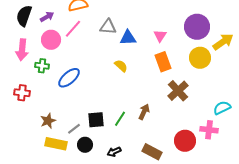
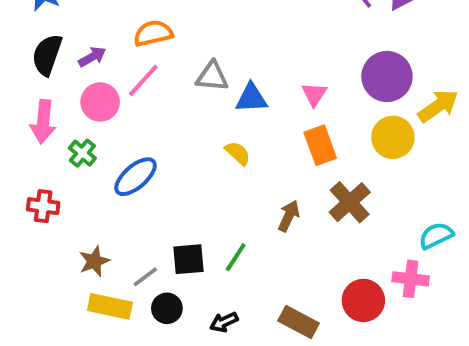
green cross: (42, 66) -> (82, 153), turned 32
brown arrow: (144, 112) -> (289, 216), moved

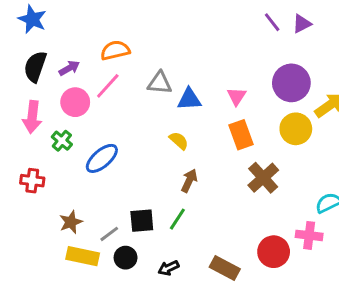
brown arrow: (289, 216) -> (189, 181), moved

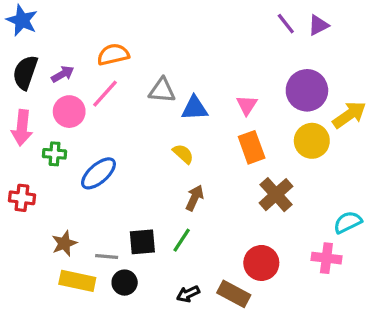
green cross: (62, 141) -> (55, 154), turned -36
gray line: (109, 234) -> (107, 256), turned 42
red circle: (274, 252) -> (261, 263), moved
black arrow: (168, 268) -> (188, 294), moved

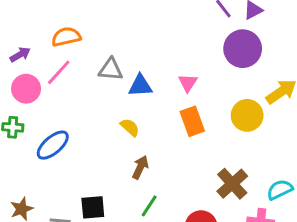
purple circle: (307, 90) -> (243, 49), moved
brown cross: (276, 195) -> (232, 184), moved
green line: (182, 240) -> (149, 206), moved

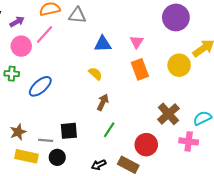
gray triangle: (111, 69) -> (77, 15), moved

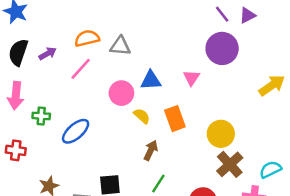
purple circle: (176, 17) -> (222, 48), moved
pink circle: (21, 46) -> (121, 93), moved
yellow circle: (179, 65) -> (221, 134), moved
orange rectangle: (140, 69) -> (175, 119), moved

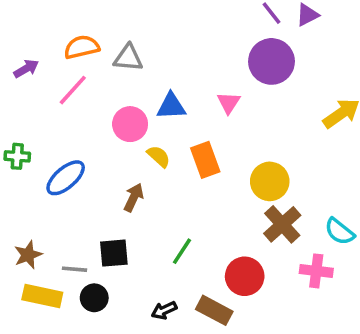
brown arrow: (151, 150) -> (134, 198), moved
cyan semicircle: (270, 169) -> (340, 232), turned -115

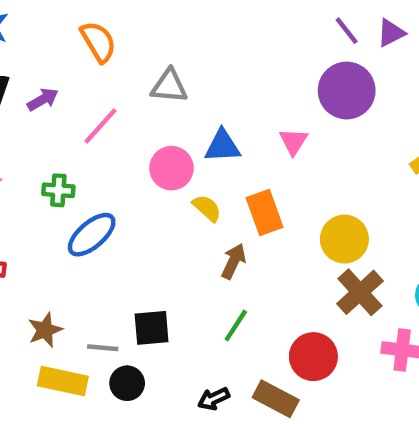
orange semicircle: (82, 47) -> (98, 42), moved, turned 72
green cross: (17, 156) -> (58, 190), moved
brown arrow: (134, 198) -> (234, 261), moved

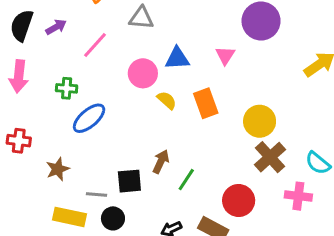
brown arrow: (234, 261) -> (161, 162), moved
brown star: (45, 330) -> (58, 169), moved

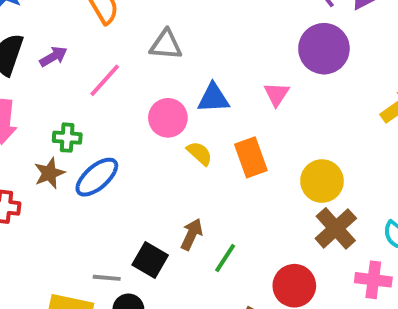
brown star: (58, 169) -> (49, 173), moved
black square: (129, 181) -> (150, 260), turned 35

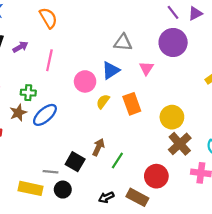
gray triangle: (166, 45) -> (123, 42), moved
pink line: (105, 80) -> (49, 60), turned -30
blue triangle: (213, 98) -> (111, 70), turned -30
yellow semicircle: (200, 153) -> (103, 102), turned -96

